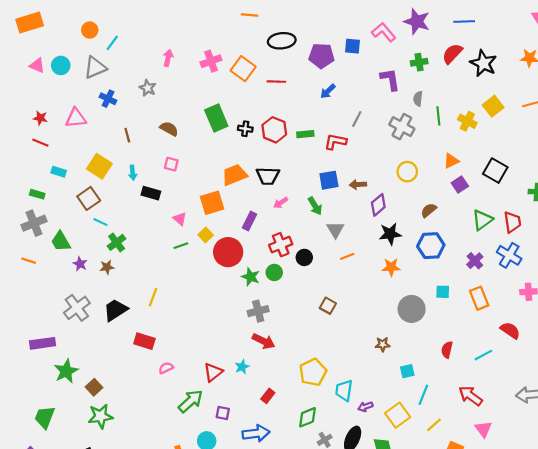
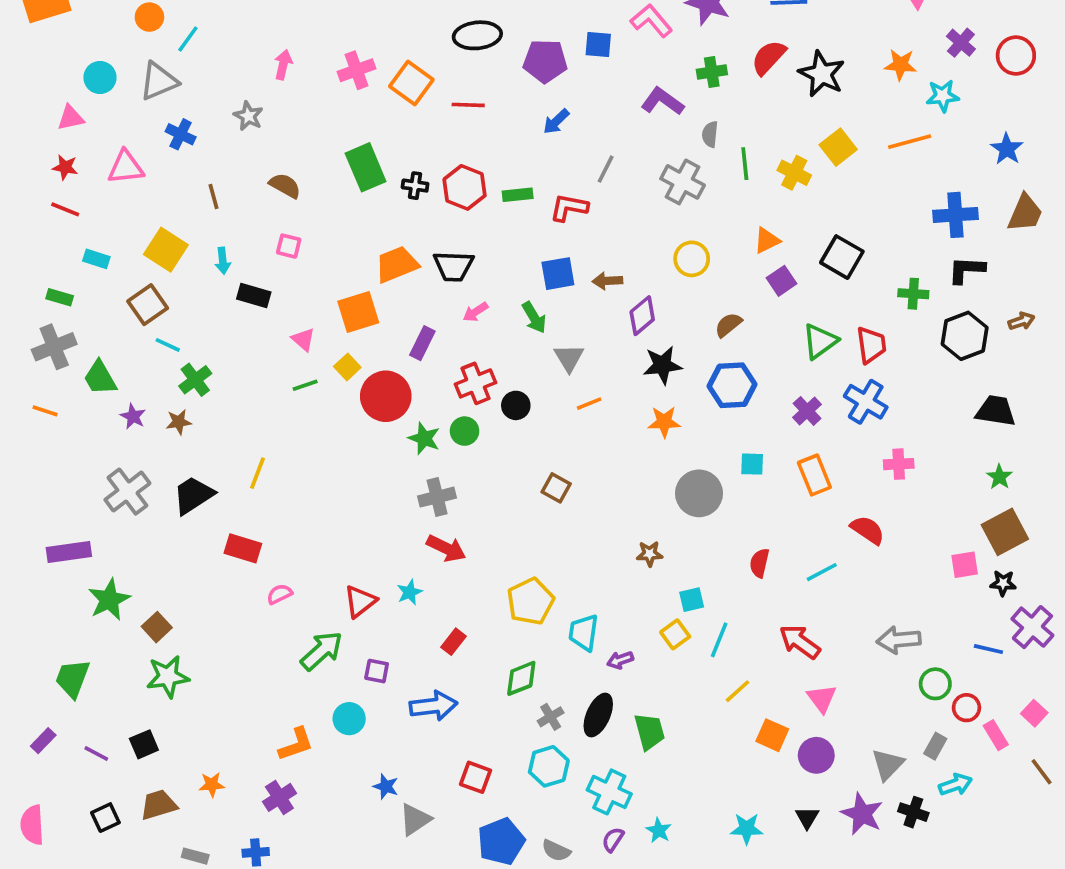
pink triangle: (37, 65) -> (71, 118), moved, turned -35
purple L-shape: (390, 79) -> (662, 101), turned -45
yellow square: (398, 415) -> (675, 634), moved, size x0.7

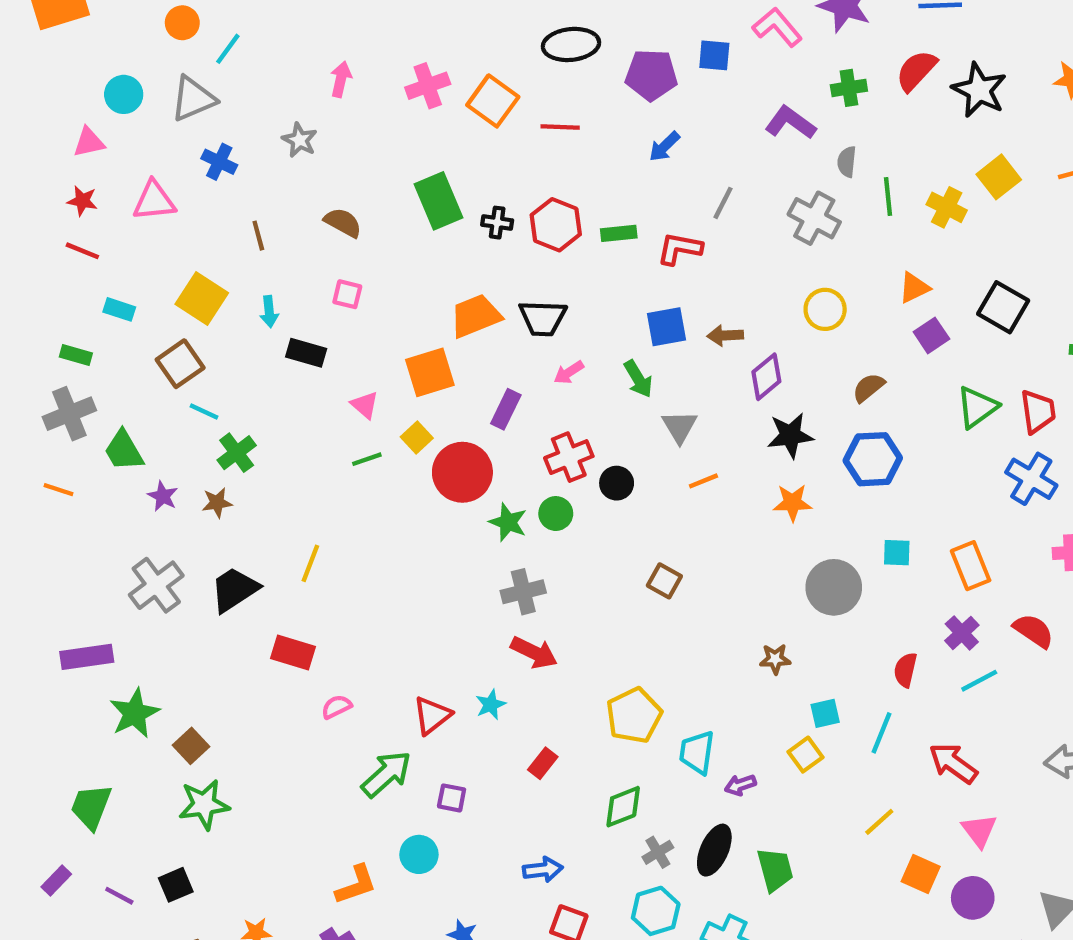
purple cross: (807, 411) -> (962, 633), moved
cyan line: (719, 640) -> (882, 733), moved
blue arrow: (433, 706) -> (543, 870), moved, size x0.7

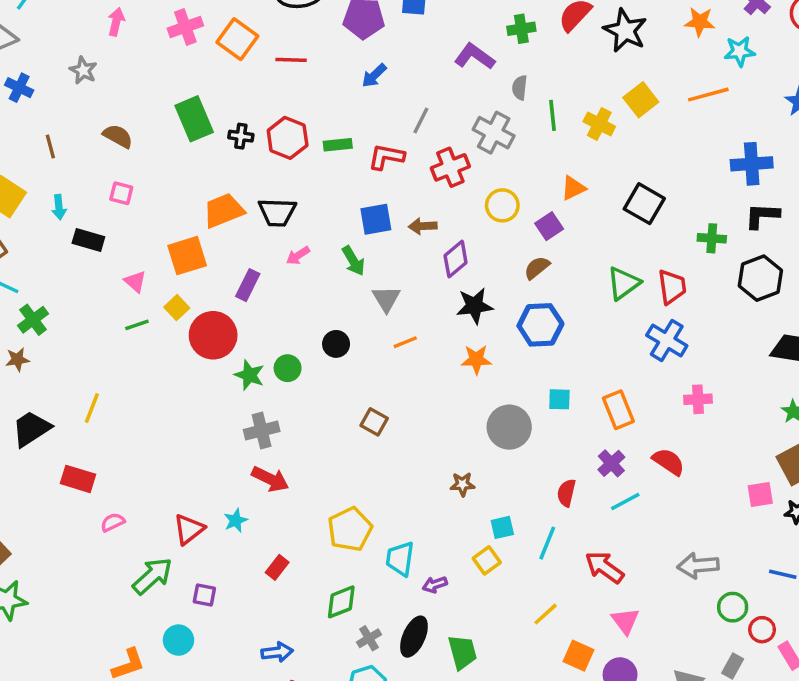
purple square: (931, 335) -> (549, 226), moved
red cross: (569, 457) -> (450, 167), moved

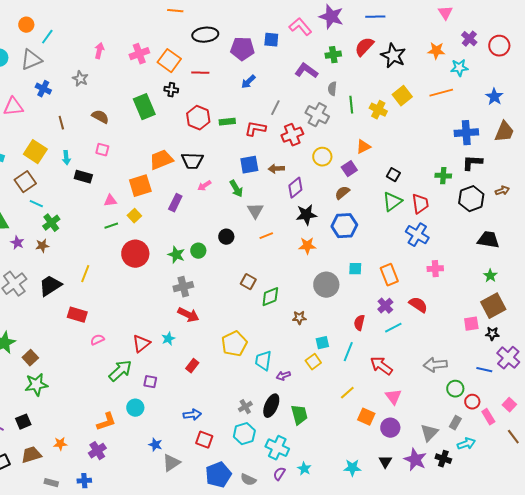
black cross: (241, 136) -> (171, 90), moved
black square: (644, 204) -> (393, 175), moved, size x0.6
pink triangle: (135, 282) -> (110, 201), turned -48
red circle: (213, 335) -> (135, 254), moved
green diamond: (341, 602) -> (270, 297), moved

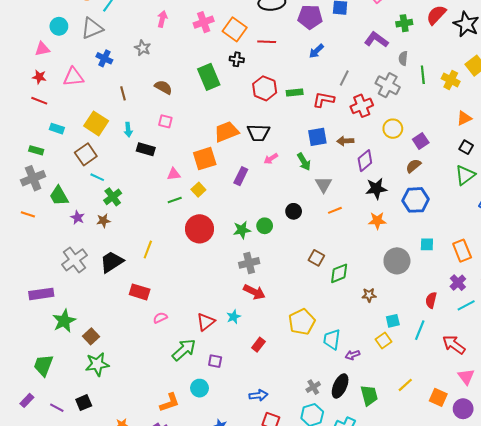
orange triangle: (363, 147) -> (464, 118), moved
green star: (176, 255) -> (242, 230), turned -30
yellow line: (347, 393) -> (405, 385), moved

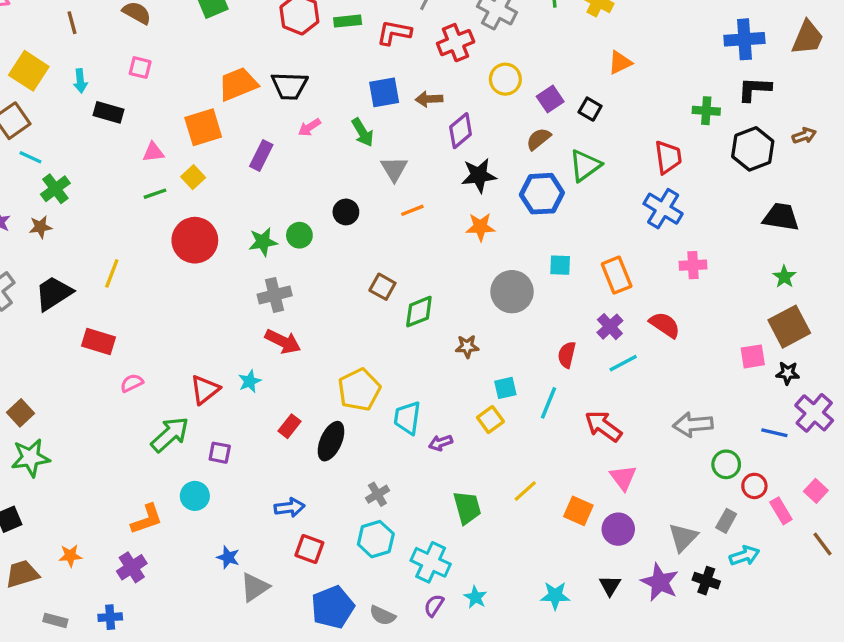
black square: (466, 147) -> (590, 109), moved
green triangle: (465, 175) -> (585, 165), moved
black ellipse: (340, 386) -> (331, 441), moved

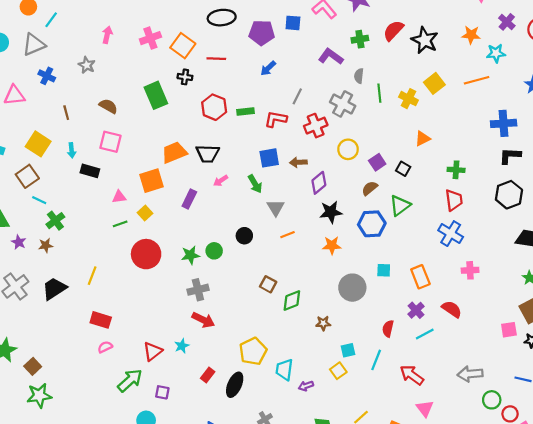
pink square: (140, 68) -> (110, 142), size x1.5
green cross: (706, 111) -> (456, 170), moved
red rectangle: (99, 341) -> (101, 320), moved

